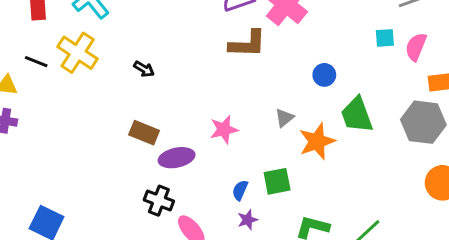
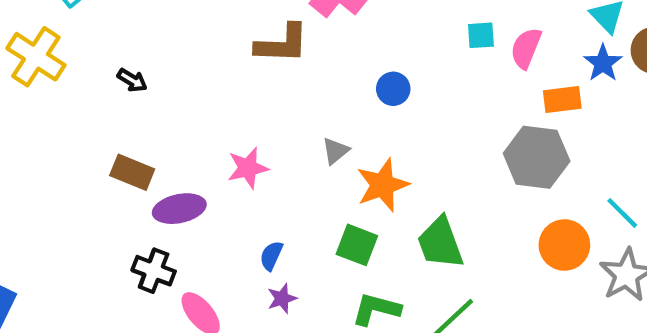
green trapezoid: (357, 115) -> (440, 243), moved
green square: (277, 181) -> (357, 245), moved, turned 32

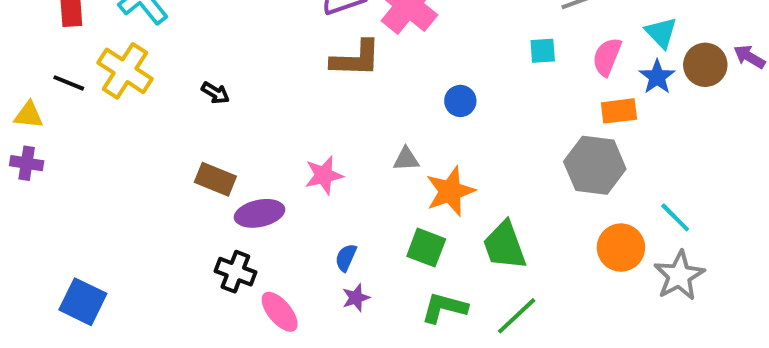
pink semicircle: (526, 48) -> (607, 57), moved
gray triangle: (335, 151) -> (406, 159), turned 36

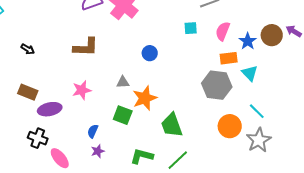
cyan triangle: (661, 33) -> (250, 73), moved
brown L-shape: (356, 59) -> (86, 47), moved
green square: (426, 248) -> (123, 115), moved

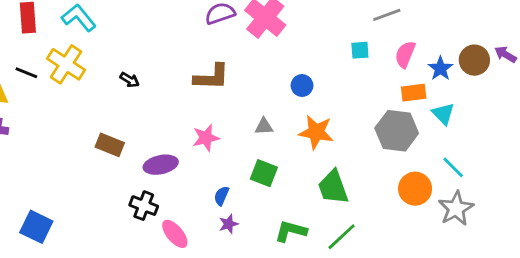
brown rectangle: (28, 92) -> (110, 145), moved
orange star: (145, 98) -> (316, 132), moved, turned 30

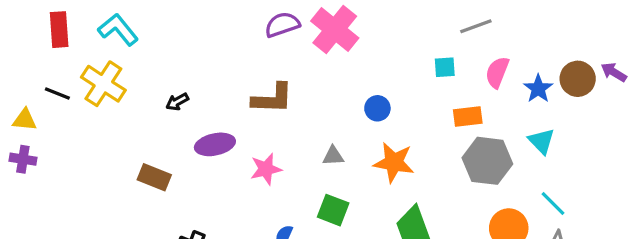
black arrow: (130, 80) -> (177, 102), turned 120
orange rectangle: (414, 93) -> (468, 117), moved
purple ellipse: (161, 165) -> (215, 144), moved

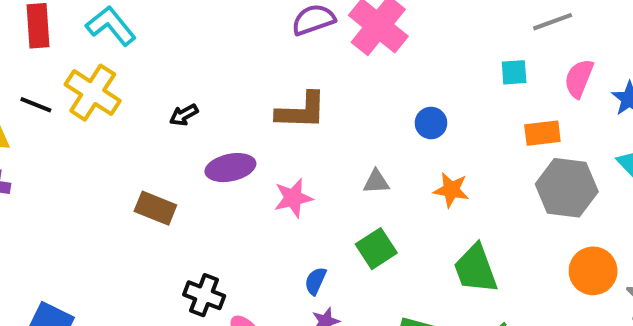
orange star: (394, 162) -> (451, 190), size x0.7
green square: (333, 210) -> (376, 249), turned 36

